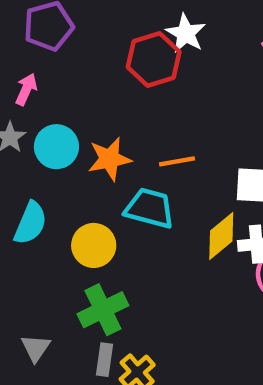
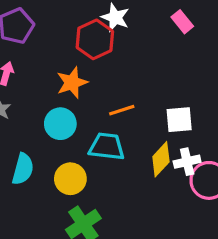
cyan circle: (56, 147) -> (60, 124), moved
orange star: (109, 159) -> (72, 83), moved

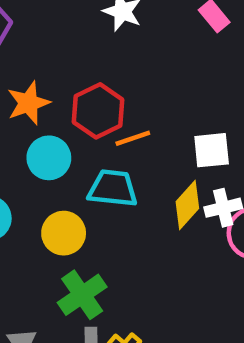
red hexagon: (95, 39) -> (98, 111), moved
orange star: (72, 83) -> (28, 103), moved

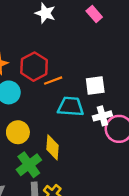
cyan trapezoid: (113, 188) -> (71, 107), moved
yellow diamond: (187, 205) -> (52, 147), moved, turned -35

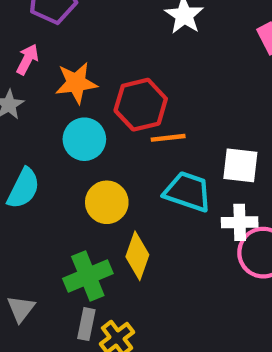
yellow circle: (18, 132) -> (107, 202), moved

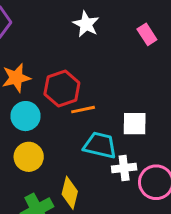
yellow circle: (107, 202) -> (29, 157), moved
white cross: (240, 222) -> (124, 168), moved

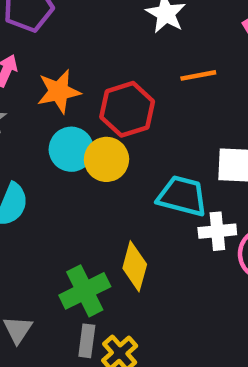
orange line: (83, 110) -> (198, 75), moved
yellow circle: (29, 157) -> (106, 159), moved

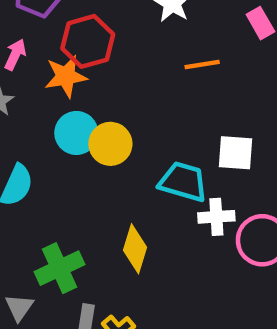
red hexagon: (127, 109) -> (88, 41), moved
green cross: (85, 291) -> (59, 268), moved

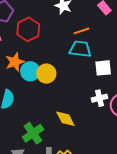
orange star: (66, 76) -> (15, 62), moved
cyan trapezoid: (183, 182) -> (80, 49), moved
yellow diamond: (135, 249) -> (65, 119), turned -35

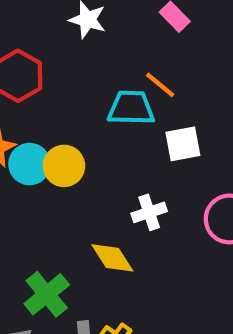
orange line: (81, 31) -> (160, 85), moved, turned 63
white cross: (100, 98) -> (149, 212), moved

